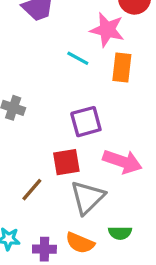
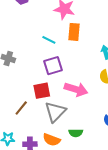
cyan line: (78, 58) -> (49, 40), moved

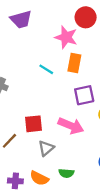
purple square: (53, 66) -> (84, 95), moved
gray triangle: (55, 112) -> (46, 148), size x0.7

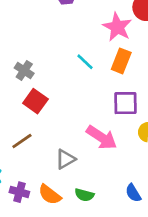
red square: (33, 124) -> (35, 101), moved, turned 30

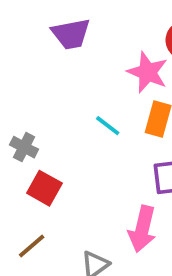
pink arrow: (102, 137) -> (142, 229), turned 76

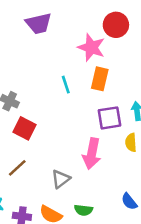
cyan line: (108, 126) -> (66, 85), turned 36

